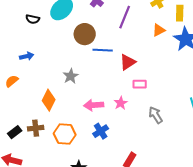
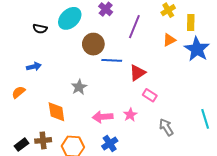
pink rectangle: (140, 84) -> (150, 95), turned 32
orange diamond: (49, 100) -> (56, 112), turned -35

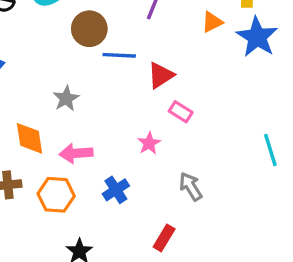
pink arrow: (103, 117) -> (76, 153), moved
gray arrow: (166, 127) -> (191, 186), moved

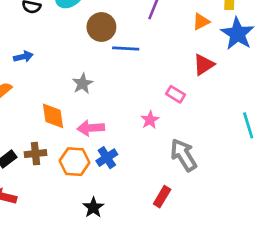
red triangle: (161, 75) -> (204, 65), moved
gray arrow: (191, 186) -> (184, 155), size x1.4
blue cross: (116, 190) -> (107, 158), moved

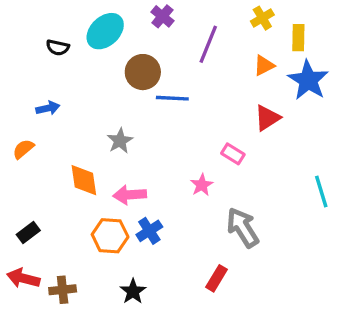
brown cross: (35, 154) -> (63, 290), moved

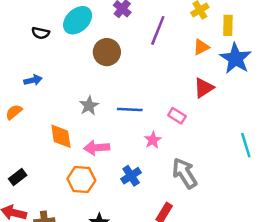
blue line: (172, 98) -> (130, 109), moved
blue cross: (149, 231) -> (131, 176), moved

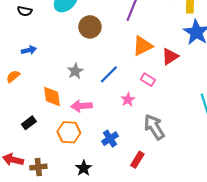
black semicircle: (41, 33) -> (25, 11), moved
orange triangle: (201, 47) -> (143, 46), moved, size x1.5
blue line: (130, 109) -> (109, 74), turned -48
blue cross: (131, 176) -> (110, 139), moved
black rectangle: (18, 177) -> (29, 123), moved

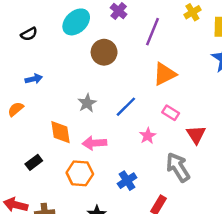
black semicircle: (25, 11) -> (29, 34), turned -40
red triangle: (170, 56) -> (196, 135), moved, turned -30

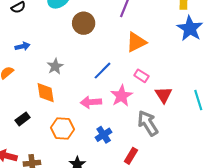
gray star: (87, 103) -> (55, 66), moved
pink star: (148, 136) -> (121, 96), size x1.5
pink arrow: (94, 143) -> (91, 102), moved

